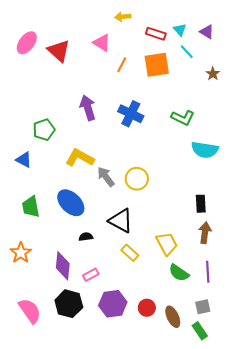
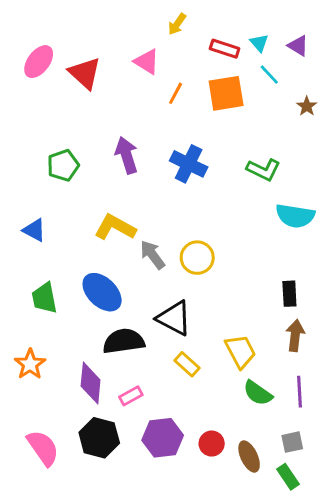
yellow arrow: (123, 17) -> (177, 24), turned -49
green pentagon: (44, 130) -> (63, 165), moved
black semicircle: (86, 237) -> (124, 341), size x2.0

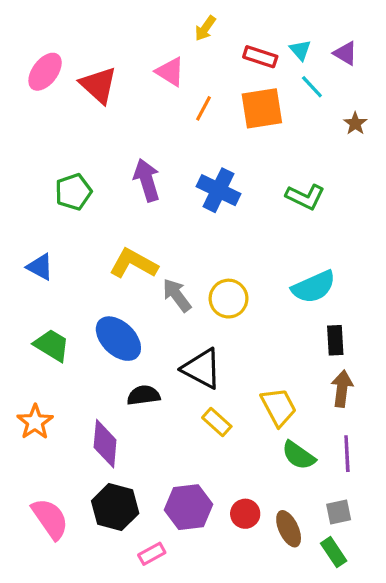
cyan semicircle: (295, 216) -> (314, 287), moved, turned -33
green trapezoid: (44, 298) -> (52, 345), turned 132
black semicircle: (124, 341) -> (143, 395), size x0.7
pink rectangle: (131, 396) -> (152, 554), moved

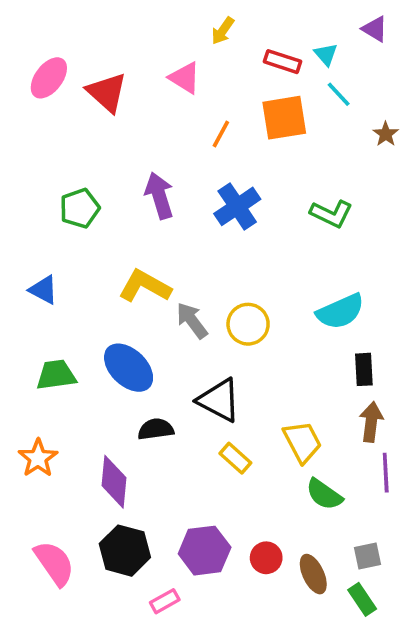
purple triangle: (345, 53) -> (375, 29), moved
orange line: (203, 108) -> (221, 134), moved
blue cross: (219, 190) -> (237, 206), turned 30
green trapezoid: (52, 345) -> (56, 375), turned -39
purple line: (347, 454) -> (386, 473), moved

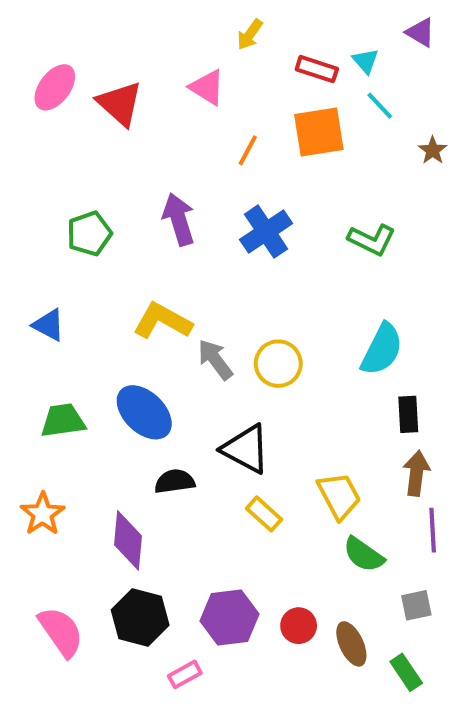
cyan semicircle: (340, 311) -> (382, 349), turned -39
gray square: (368, 556) -> (416, 605), moved

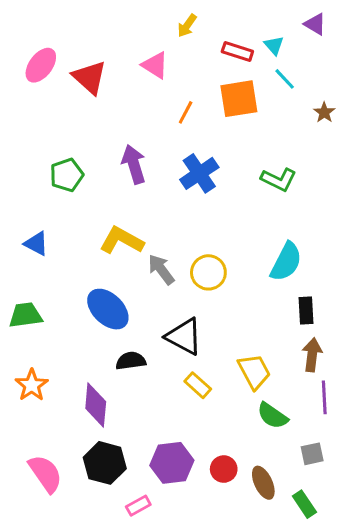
green trapezoid: (63, 420) -> (26, 315), moved

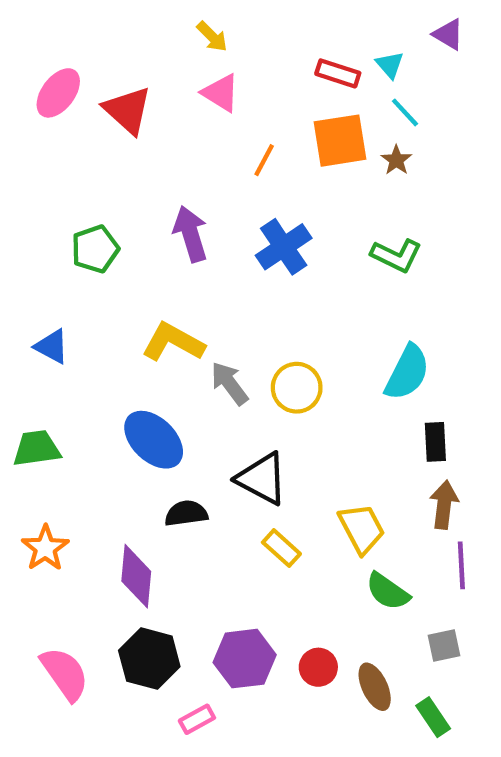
yellow arrow: (187, 26) -> (212, 37), moved, turned -80
brown star: (324, 112) -> (396, 160), moved

